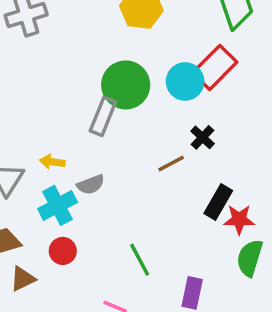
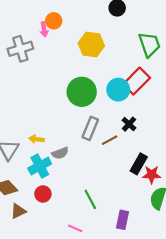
gray rectangle: (103, 116) -> (90, 128), moved

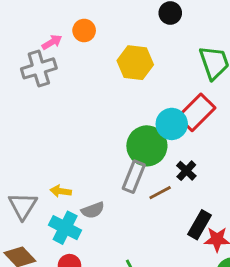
pink arrow: (44, 29) -> (52, 42), moved, turned -112
green circle: (82, 92) -> (147, 146), moved
cyan cross: (40, 166) -> (65, 228), turned -35

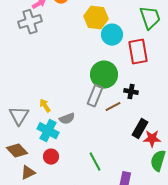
red rectangle: (197, 112) -> (138, 52), turned -55
cyan circle: (172, 124) -> (112, 35), moved
black cross: (186, 171) -> (131, 92), turned -32
yellow arrow: (61, 191) -> (45, 106), turned 48

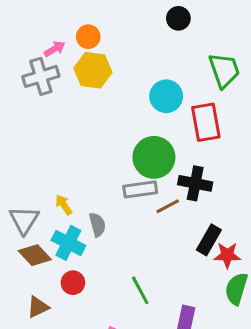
yellow hexagon: (96, 18) -> (93, 70), moved
black cross: (131, 92) -> (195, 183), size x1.5
gray rectangle: (95, 96) -> (140, 189), turned 60
gray semicircle: (67, 119) -> (97, 225), turned -84
brown diamond: (17, 151) -> (35, 255), moved

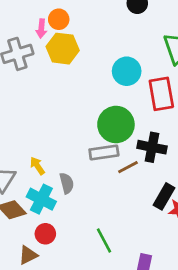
pink arrow: (55, 49) -> (41, 29), moved, turned 126
brown triangle: (38, 307) -> (28, 255), moved

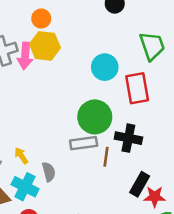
pink arrow: (41, 29) -> (25, 56), moved, size x1.5
brown line: (128, 167) -> (106, 157), turned -54

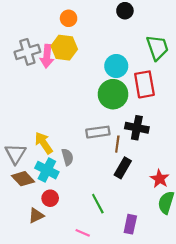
orange circle: (41, 19) -> (69, 18), moved
green circle: (95, 117) -> (113, 94), moved
yellow arrow: (21, 156) -> (44, 143), size x1.5
black rectangle: (140, 184) -> (123, 168), moved
red star: (155, 197) -> (160, 179), turned 30

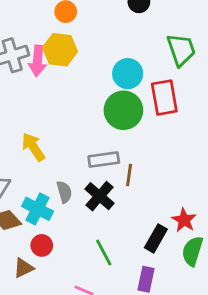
black cross: (137, 128) -> (99, 196), moved, turned 30
yellow arrow: (44, 143) -> (33, 147), moved
black rectangle: (123, 168) -> (156, 238), moved

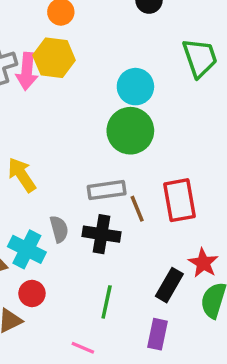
red rectangle: (164, 98) -> (180, 200), moved
brown line: (129, 175) -> (137, 209), turned -30
black cross: (99, 196) -> (102, 234), turned -32
green line: (104, 252) -> (107, 302), turned 40

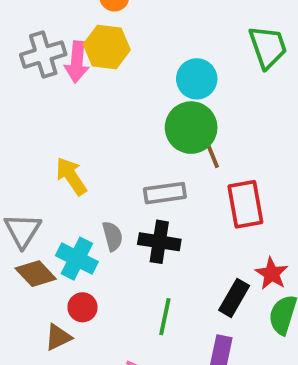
brown line: (137, 209) -> (212, 154), moved

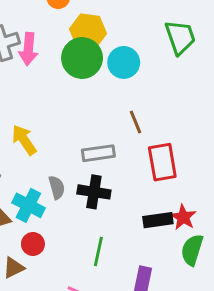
yellow hexagon: (107, 47) -> (88, 31), moved
green circle: (191, 128) -> (82, 58), moved
black rectangle: (234, 298) -> (158, 220), moved, turned 52

